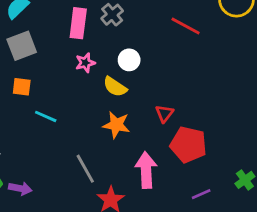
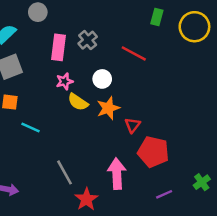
red line: (186, 26) -> (134, 53), moved
yellow semicircle: (115, 87) -> (78, 102), moved
orange star: (116, 125) -> (108, 108), moved, turned -30

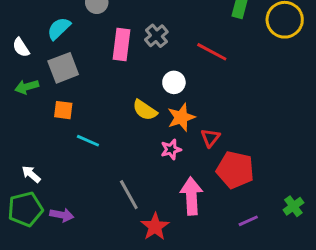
pink star: (65, 81) -> (171, 149), moved

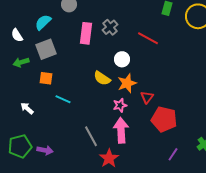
white arrow: (31, 174) -> (27, 108), moved
pink arrow: (191, 196) -> (121, 130), moved
purple line: (248, 221) -> (173, 154), turned -32

